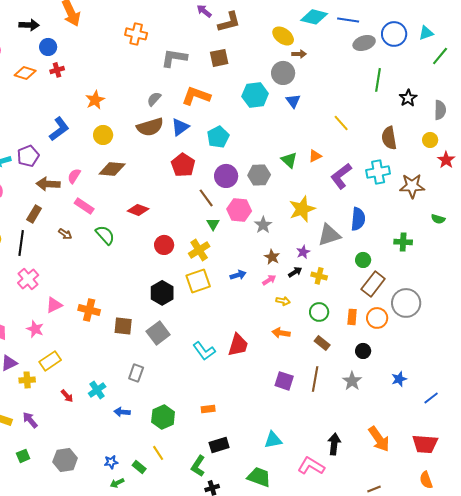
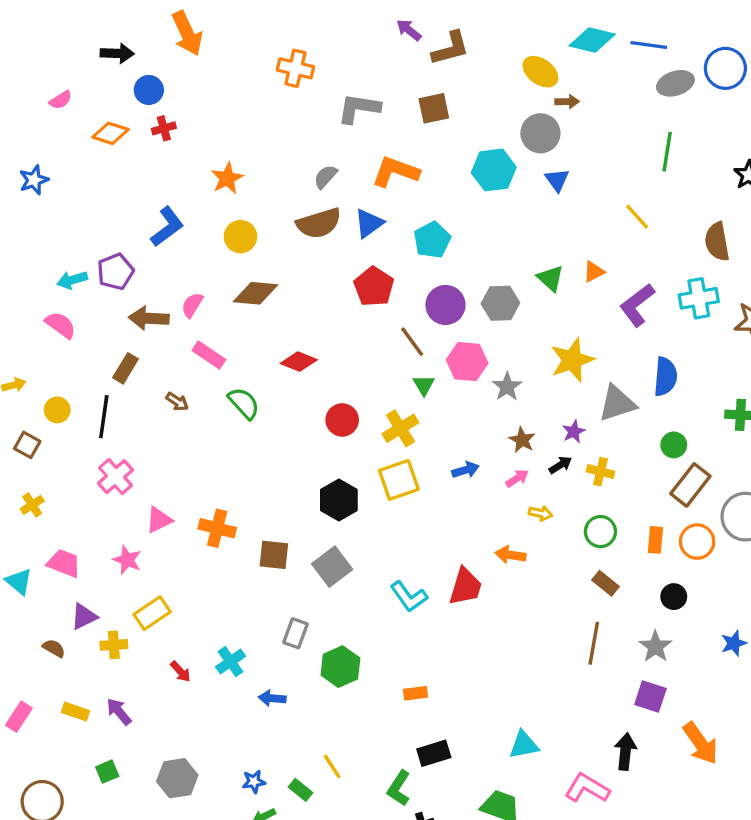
green line: (378, 80) -> (667, 152), moved
orange arrow: (281, 333) -> (510, 555), moved
purple square: (284, 381) -> (650, 697), moved
green hexagon: (163, 417) -> (340, 667), moved

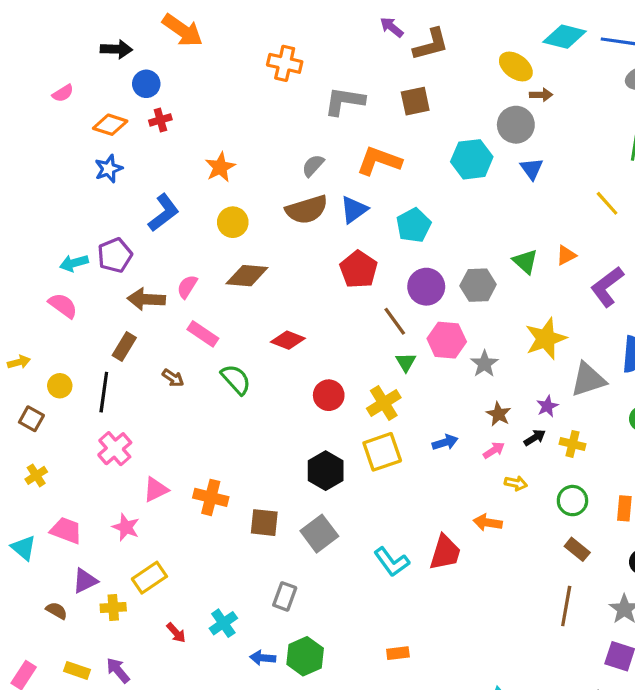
orange arrow: (187, 33) -> (182, 30), turned -30
blue star: (34, 180) -> (109, 169), moved
green hexagon: (340, 667) -> (305, 656), moved

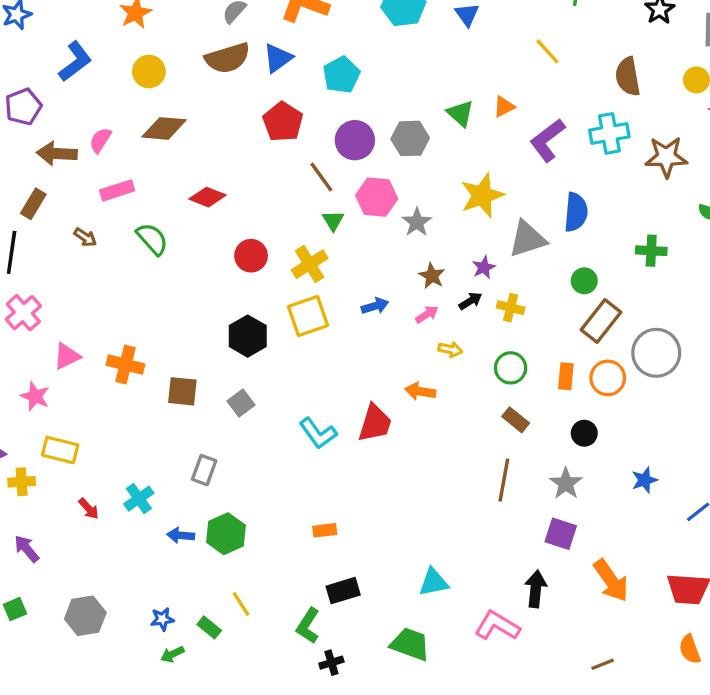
pink rectangle: (203, 334) -> (117, 190), turned -52
gray square: (319, 534) -> (241, 403), size x0.7
yellow rectangle: (149, 578) -> (60, 450), turned 48

